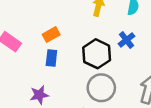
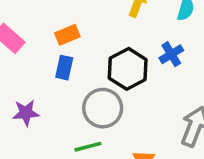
gray circle: (101, 88) -> (103, 108), moved
purple star: (39, 95) -> (26, 113), moved

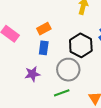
purple star: (26, 113) -> (32, 74), moved

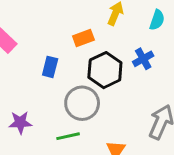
orange rectangle: (44, 29) -> (83, 38), moved
purple star: (32, 74) -> (20, 123), moved

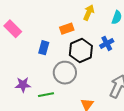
green line: (68, 136) -> (46, 95), moved

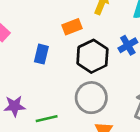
gray circle: (65, 73) -> (91, 98), moved

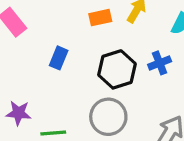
orange rectangle: (72, 27) -> (100, 18), moved

